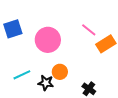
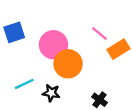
orange circle: (60, 72) -> (68, 64), moved, size x1.6

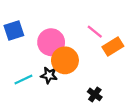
black star: (51, 93) -> (49, 75), moved

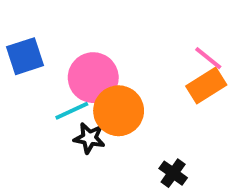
pink line: (95, 32) -> (208, 58), moved
cyan line: (23, 80) -> (72, 111), moved

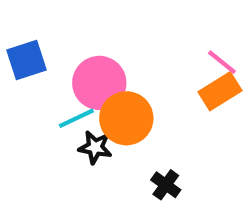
black cross: (173, 173) -> (166, 185), moved

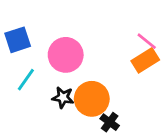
cyan line: (76, 118) -> (26, 80), moved, turned -30
orange circle: (126, 118) -> (92, 99), moved

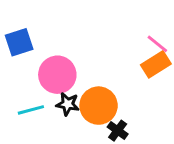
pink circle: (66, 55) -> (57, 75), moved
cyan line: (26, 80) -> (31, 110), moved, turned 40

